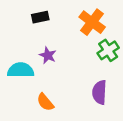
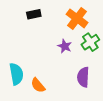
purple star: (48, 55) -> (65, 46), moved
cyan semicircle: (21, 70) -> (16, 74), moved, turned 80

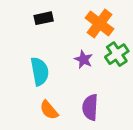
cyan semicircle: (16, 74) -> (40, 71), moved
purple semicircle: (83, 77) -> (90, 107), moved

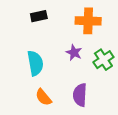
orange cross: (100, 23) -> (88, 21), turned -35
green cross: (117, 54) -> (103, 60), moved

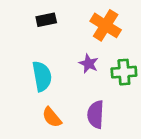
orange cross: (88, 21) -> (106, 25), turned 30
green cross: (103, 60) -> (124, 72), turned 30

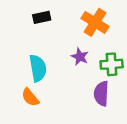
purple semicircle: (96, 114) -> (101, 94), moved
orange semicircle: (52, 117) -> (30, 97), moved

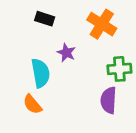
black rectangle: (42, 17) -> (45, 19), turned 30
purple star: (80, 57) -> (66, 53), moved

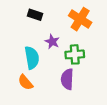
green cross: (119, 69) -> (75, 54), moved
purple semicircle: (109, 100) -> (67, 79), moved

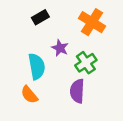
black rectangle: (35, 15) -> (40, 17), turned -48
green cross: (75, 54) -> (86, 63), turned -30

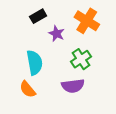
purple star: (60, 48) -> (57, 34), moved
purple semicircle: (77, 91) -> (73, 86), turned -100

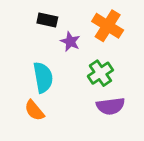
black rectangle: (38, 16) -> (47, 20), turned 42
purple semicircle: (73, 86) -> (110, 106), moved

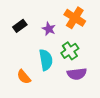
black rectangle: (47, 20) -> (20, 26), moved, turned -48
cyan semicircle: (43, 77) -> (46, 60), moved

